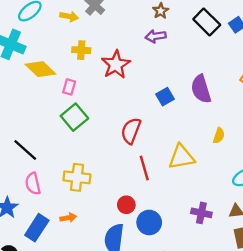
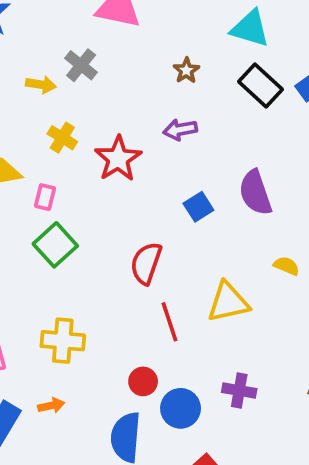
purple arrow: (156, 36) -> (180, 130), moved
yellow cross: (81, 50) -> (62, 138), turned 30
yellow semicircle: (219, 136) -> (286, 266), turned -84
purple cross: (201, 213) -> (239, 391), moved

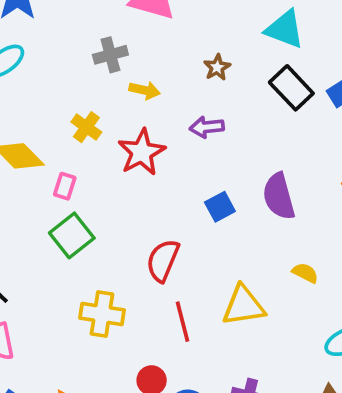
gray cross: (81, 65) -> (110, 55), turned 32
yellow arrow: (41, 85) -> (145, 90), moved
yellow cross: (63, 341) -> (102, 314), moved

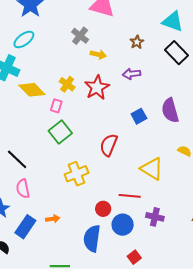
gray cross: (110, 55) -> (80, 36), turned -36
yellow cross: (86, 127) -> (67, 84), moved
yellow triangle: (243, 306) -> (152, 169), turned 40
yellow cross: (102, 314) -> (77, 174), turned -30
red line: (183, 322) -> (130, 196), moved, turned -70

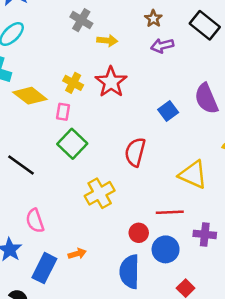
purple arrow: (132, 74) -> (162, 46), moved
black line: (17, 159) -> (21, 165), moved

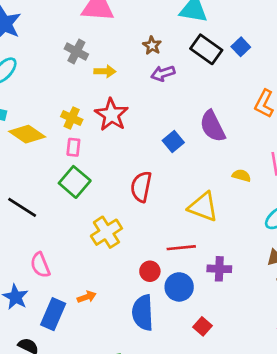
pink rectangle: (63, 112) -> (73, 147), moved

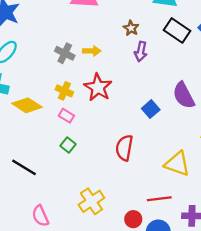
gray cross: (76, 52) -> (65, 53), moved
purple arrow: (163, 73) -> (141, 52), turned -60
pink rectangle: (73, 147) -> (66, 116), turned -64
green square: (75, 182) -> (68, 145), size x0.6
yellow cross: (106, 232) -> (91, 201), moved

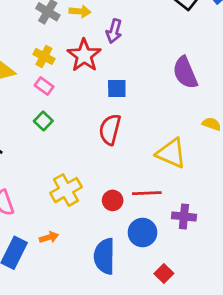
purple arrow: (141, 52) -> (114, 31), moved
blue square: (151, 109) -> (117, 89), moved, turned 36
red circle: (133, 219) -> (113, 200), moved

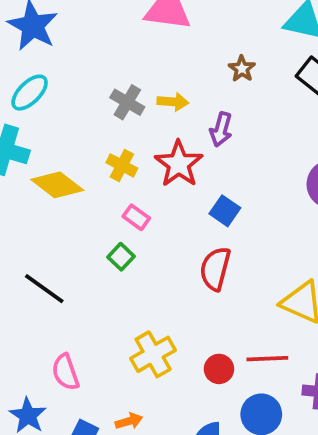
pink rectangle: (44, 86) -> (136, 217), moved
blue square: (117, 89) -> (225, 211), turned 35

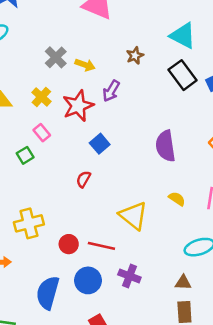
red semicircle: (215, 269) -> (83, 179), size x0.6

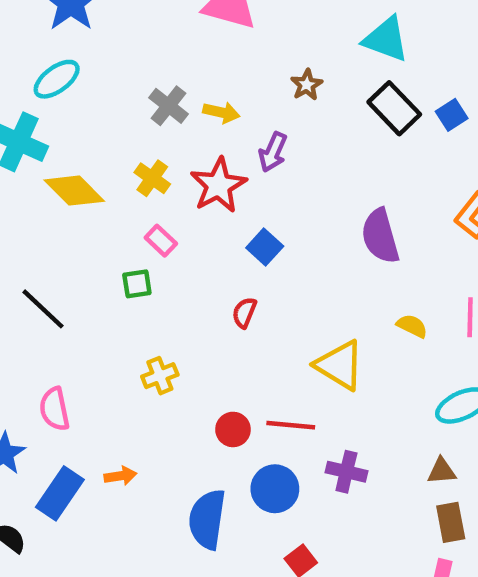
green square: (25, 155) -> (137, 284), turned 30
yellow cross: (29, 223) -> (160, 376), moved, size x0.7

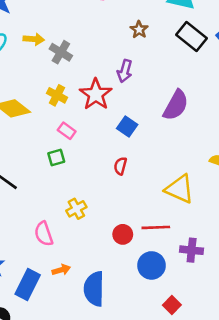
yellow arrow: (221, 112) -> (34, 39), moved
purple semicircle: (380, 236) -> (176, 105), moved, turned -128
pink semicircle: (54, 409) -> (44, 234), moved
blue semicircle: (207, 519) -> (94, 289), moved

